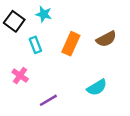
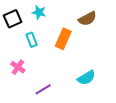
black square: (14, 21) -> (13, 19), turned 30
brown semicircle: (106, 39) -> (87, 19), moved

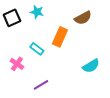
cyan rectangle: (32, 40) -> (37, 49), moved, turned -32
cyan semicircle: (86, 78) -> (91, 66), moved

